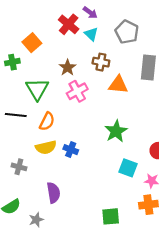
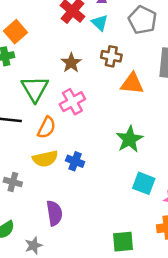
orange square: (32, 43) -> (15, 32), moved
pink cross: (77, 91) -> (72, 102), moved

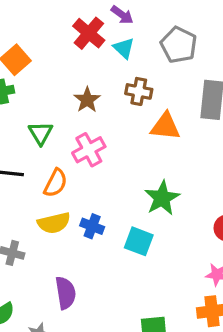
green triangle: (35, 89) -> (41, 133), size x0.7
cyan square: (144, 183) -> (139, 241), moved

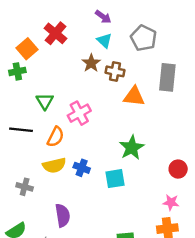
red cross: (89, 33) -> (55, 33), moved
brown star: (87, 100) -> (91, 63), moved
cyan square: (139, 241) -> (115, 179), turned -30

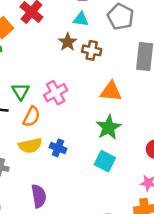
cyan triangle: (104, 40) -> (81, 19), turned -35
orange triangle: (134, 96) -> (111, 91), moved
green triangle: (45, 101) -> (21, 91), moved
cyan square: (115, 179) -> (105, 161), moved, turned 36

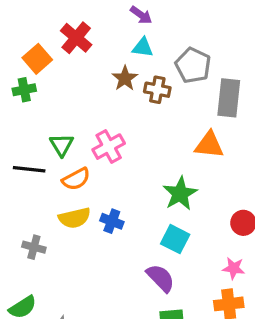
gray pentagon: (121, 17) -> (193, 65), moved
orange triangle: (111, 91) -> (209, 145), moved
orange semicircle: (31, 117) -> (76, 179), turned 35
purple semicircle: (39, 196) -> (161, 278), moved, turned -35

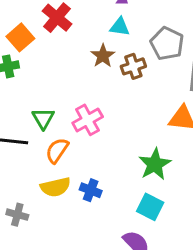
brown cross: (157, 90) -> (133, 66), turned -30
orange semicircle: (76, 179) -> (57, 150), turned 152

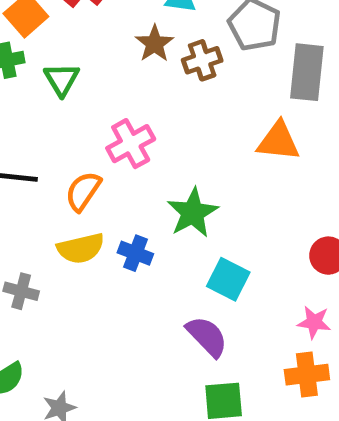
green triangle: (43, 118) -> (62, 79), moved
green star: (155, 164) -> (193, 213), moved

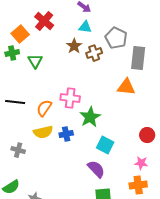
pink cross: (131, 144) -> (70, 98), moved, turned 36
blue cross: (135, 253) -> (66, 134), turned -32

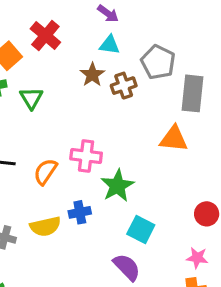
yellow semicircle: (43, 132) -> (45, 226), moved

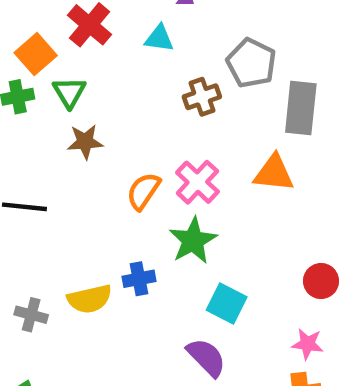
cyan triangle: (110, 45) -> (159, 38), moved
brown star: (92, 75) -> (85, 142), moved, turned 30
green triangle: (31, 98) -> (69, 92), moved
pink cross: (86, 156) -> (197, 182), moved, turned 36
orange semicircle: (45, 172) -> (143, 191), moved

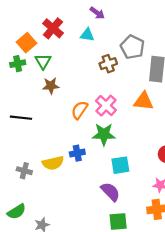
green star: (193, 241) -> (104, 134), turned 30
cyan square: (227, 303) -> (120, 165), turned -36

